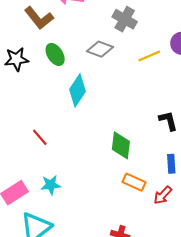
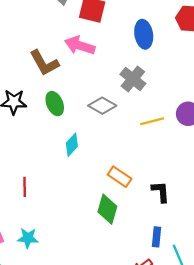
cyan diamond: (78, 90) -> (72, 145), size x0.7
red line: (40, 137) -> (25, 187), turned 30
orange rectangle: (134, 182) -> (120, 177), moved

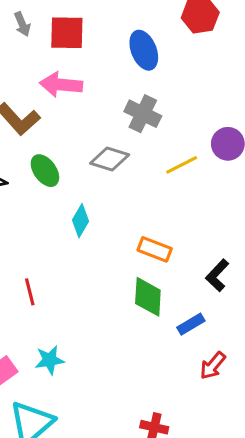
black L-shape: (161, 192) -> (217, 275), moved, turned -120
blue rectangle: (156, 237) -> (191, 324), moved, turned 66

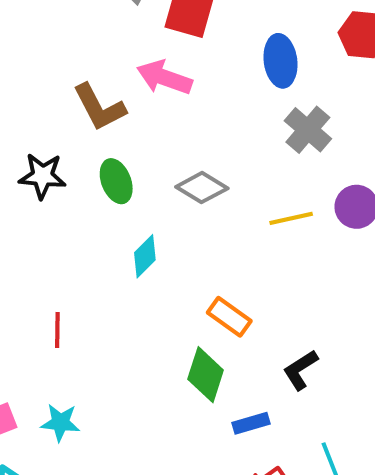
gray cross: (143, 114) -> (308, 130), moved

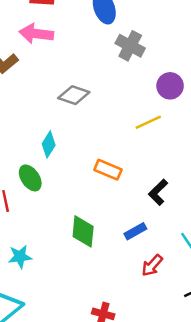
green ellipse: (116, 181) -> (30, 178), moved
yellow line: (291, 218) -> (148, 122), moved
green diamond: (206, 375) -> (83, 231), moved

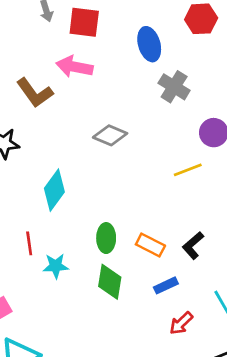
cyan diamond: (49, 144) -> (54, 190), moved, size x1.4
orange rectangle: (108, 170) -> (150, 245), moved
green ellipse: (30, 178) -> (106, 238), moved, turned 30
cyan star: (20, 257) -> (56, 266), moved

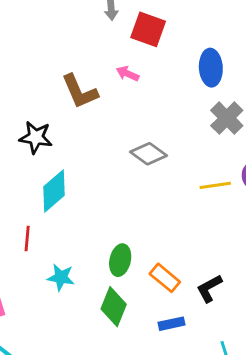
pink arrow: (75, 67) -> (128, 74), size x0.6
yellow line: (188, 170) -> (215, 185), moved
cyan diamond: (54, 190) -> (54, 191), moved
red line: (29, 243) -> (27, 238), moved

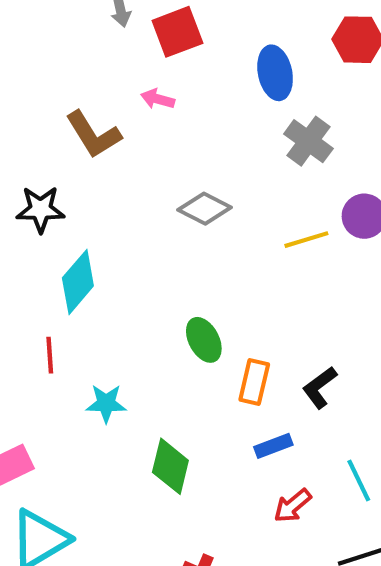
red square: (148, 29) -> (177, 32), turned -32
green ellipse: (120, 260) -> (204, 340), moved, turned -32
orange rectangle: (165, 278) -> (254, 382), turned 72
green diamond: (114, 307) -> (170, 466), moved

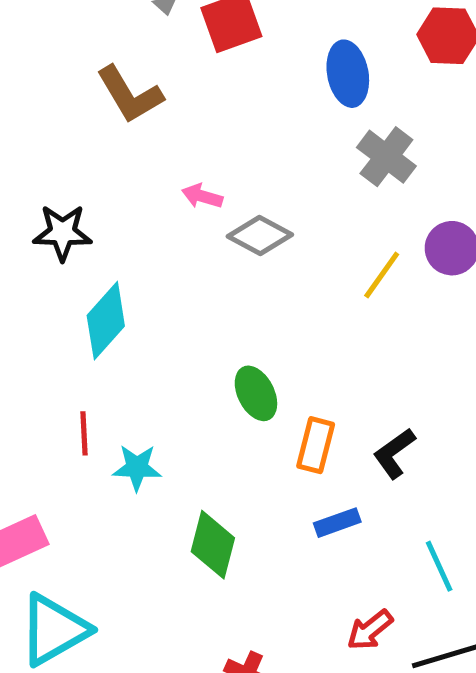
pink arrow: (158, 99) -> (202, 196), moved
brown L-shape: (93, 135) -> (130, 95), moved
yellow line: (306, 240) -> (382, 275), turned -39
red line: (50, 355) -> (84, 433), moved
red arrow: (293, 506) -> (370, 630), moved

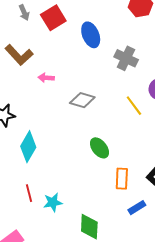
blue ellipse: (348, 74) -> (91, 35), moved
pink arrow: (202, 196) -> (46, 78), moved
yellow line: (382, 275) -> (134, 106), turned -60
green ellipse: (256, 393) -> (99, 148), moved

